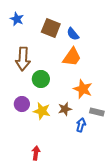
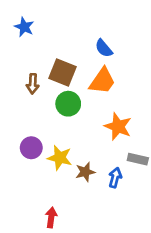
brown square: (51, 28) -> (63, 72), moved
brown arrow: (23, 59) -> (33, 84), size x0.6
green circle: (41, 79) -> (68, 104), moved
brown star: (65, 109) -> (85, 172), moved

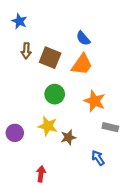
brown arrow: (33, 84) -> (26, 51), moved
green circle: (68, 104) -> (55, 94), moved
purple circle: (31, 148) -> (15, 133), moved
blue arrow: (115, 178) -> (98, 158), moved, turned -49

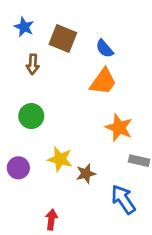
brown square: (50, 58) -> (63, 38), moved
green circle: (55, 94) -> (31, 116), moved
blue arrow: (98, 158) -> (123, 199), size x1.5

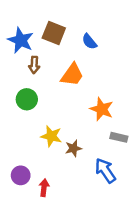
blue star: (24, 27) -> (21, 40), moved, size x1.5
brown arrow: (33, 64) -> (34, 65), moved
orange trapezoid: (103, 82) -> (72, 75), moved
purple circle: (18, 168) -> (21, 175), moved

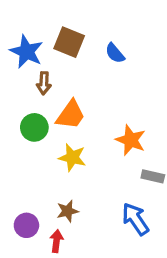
orange trapezoid: (72, 75) -> (71, 115), moved
yellow star: (51, 136) -> (72, 157), moved
brown star: (73, 148) -> (68, 211), moved

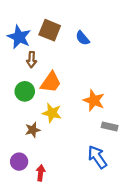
brown star: (68, 211) -> (33, 130), moved

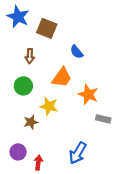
blue star: (19, 37) -> (18, 17), moved
blue semicircle: (83, 38) -> (77, 52), moved
orange trapezoid: (51, 82) -> (62, 77), moved
blue arrow: (97, 157) -> (78, 153), moved, turned -115

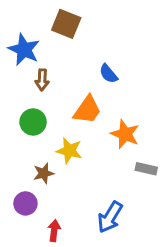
blue star: (18, 17) -> (24, 50), moved
brown square: (47, 28) -> (66, 24), moved
purple circle: (18, 152) -> (25, 203), moved

